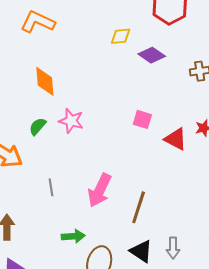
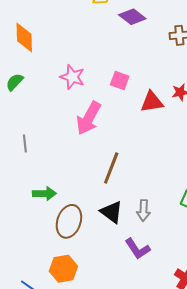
pink star: (71, 121) -> (72, 77), moved
red triangle: (176, 139) -> (152, 102), turned -40
pink arrow: (100, 190) -> (89, 118), moved

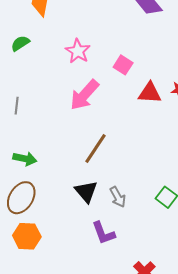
gray arrow: (143, 210) -> (118, 197), turned -45
brown ellipse: (69, 221) -> (21, 198), moved

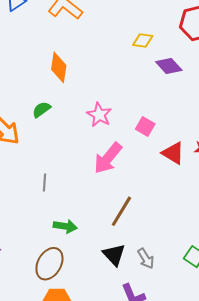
red triangle: (150, 93) -> (173, 153), turned 30
gray line: (17, 106) -> (44, 182), moved
green arrow: (25, 159) -> (65, 226), moved

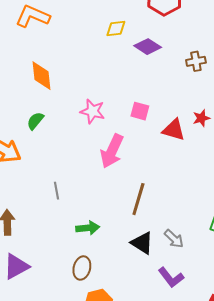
brown ellipse: (49, 264) -> (82, 268), size x0.7

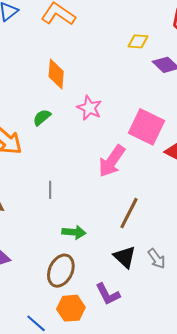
pink star: (93, 111) -> (89, 108), moved
pink square: (140, 111) -> (146, 127), size x1.8
brown ellipse: (82, 268) -> (61, 271), size x1.4
purple L-shape: (171, 277) -> (108, 294), moved

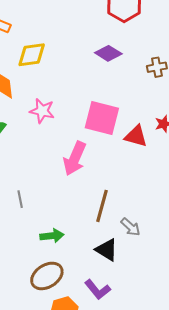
yellow diamond: (138, 41) -> (32, 55), moved, size x1.4
gray arrow: (157, 259) -> (130, 227), moved
brown ellipse: (61, 271) -> (47, 276), turned 44

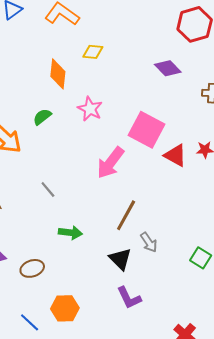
yellow diamond: (32, 55) -> (93, 52), size x0.7
gray line: (20, 199) -> (48, 190), turned -42
brown ellipse: (47, 276) -> (32, 268), moved, size x0.7
purple L-shape: (97, 290) -> (129, 298), moved

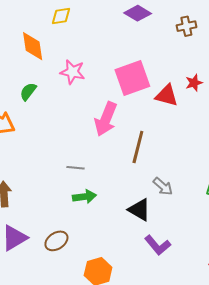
pink square: (146, 130) -> (132, 78), turned -33
gray line: (48, 190) -> (75, 168), moved, turned -30
brown line: (126, 215) -> (138, 147), moved

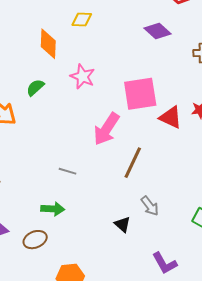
green arrow: (84, 197) -> (53, 209), moved
black triangle: (139, 210) -> (122, 224), size x0.7
purple L-shape: (158, 245) -> (165, 263), moved

